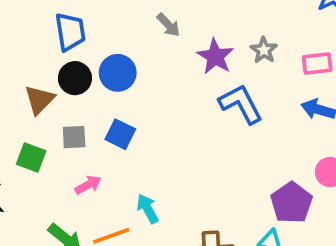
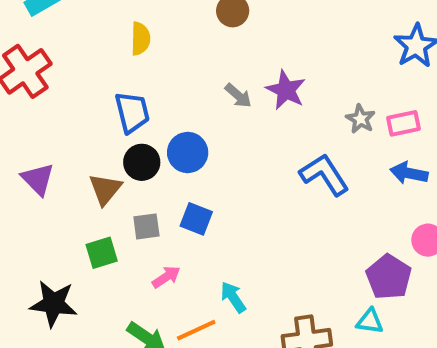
gray star: (264, 50) -> (360, 119), moved
purple star: (215, 56) -> (286, 90), moved
green square: (31, 158) -> (102, 253), turned -32

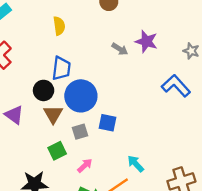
blue trapezoid: (132, 112) -> (61, 68), turned 30
blue circle: (188, 152) -> (81, 96), moved, size x1.4
black circle: (142, 162) -> (44, 90), moved
pink arrow: (166, 277) -> (85, 166), moved

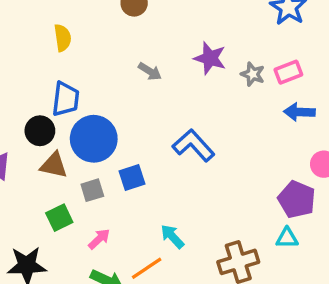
purple star: (146, 41) -> (210, 58), moved
blue L-shape: (176, 86) -> (194, 145), moved
brown triangle: (53, 114) -> (54, 165), turned -48
blue square: (108, 123) -> (132, 177), turned -30

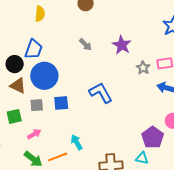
gray star: (253, 74) -> (143, 68), moved

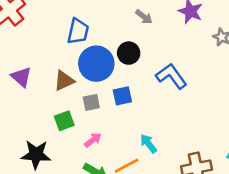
black circle: (15, 64) -> (129, 53), moved
brown triangle: (18, 86) -> (64, 81), turned -42

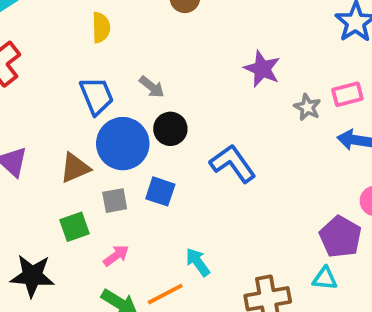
gray arrow: (144, 17) -> (152, 87), moved
blue trapezoid: (78, 31) -> (97, 96), turned -36
blue square: (122, 96) -> (160, 191), turned 30

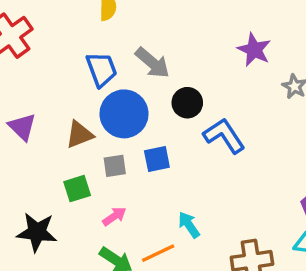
gray arrow: (152, 87) -> (152, 63), size x1.5
black circle: (170, 129) -> (187, 103), moved
blue square: (160, 191) -> (157, 159), turned -32

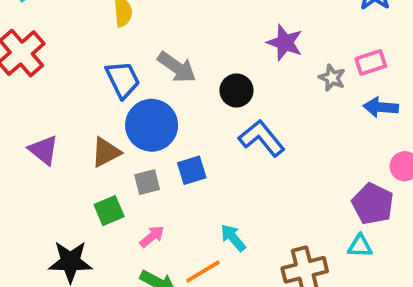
black circle: (187, 103) -> (236, 90), moved

